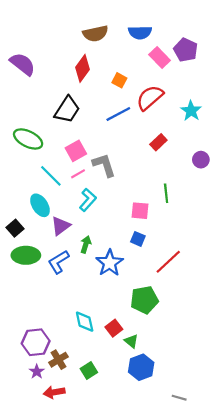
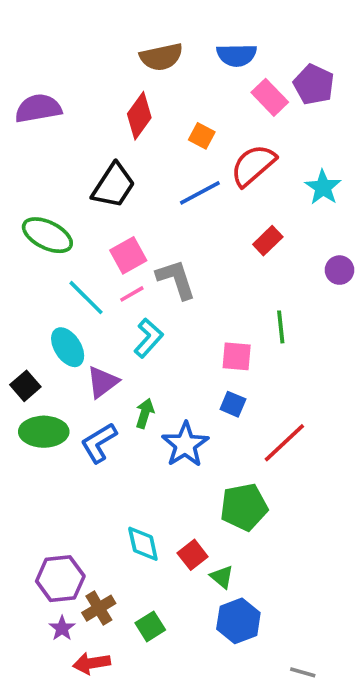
purple semicircle: (23, 64) -> (38, 108), turned -48

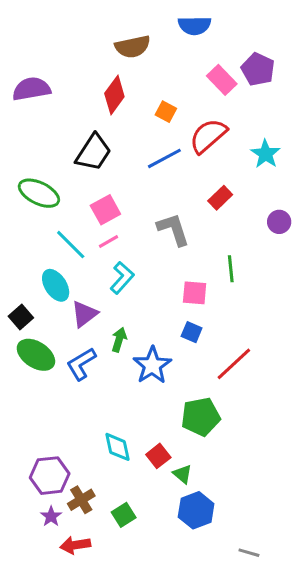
blue semicircle: (237, 55) -> (195, 26), moved
gray L-shape: (176, 279) -> (173, 229), moved
green ellipse: (44, 432) -> (36, 355), turned 33

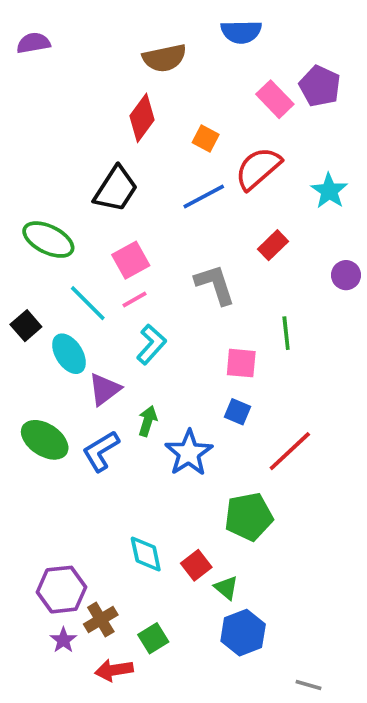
purple semicircle: (31, 89) -> (33, 43), moved, size x0.7
black square: (21, 317) -> (26, 326), moved
red arrow: (75, 545) -> (114, 670), moved

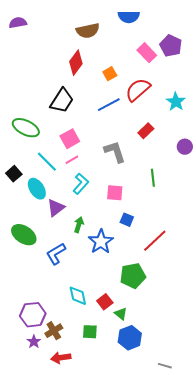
orange square: (206, 138) -> (110, 74), turned 32
pink square: (241, 363) -> (115, 193), moved
blue L-shape: (101, 451) -> (56, 254), moved
green square: (153, 638) -> (90, 332), moved, turned 35

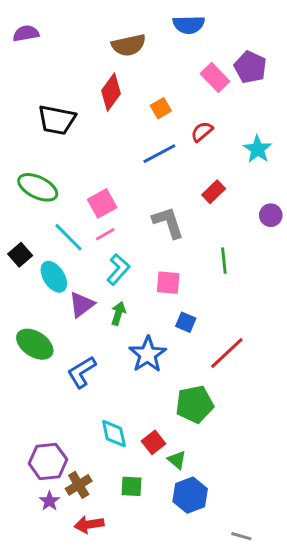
red semicircle: (138, 90) -> (202, 132), size x0.6
black trapezoid: (62, 101) -> (57, 120), moved, turned 68
green arrow: (79, 225) -> (118, 313), moved

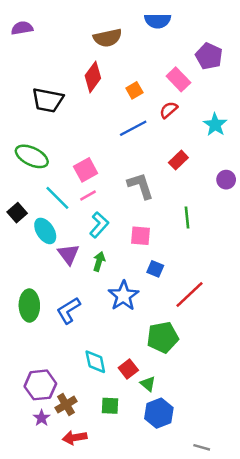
pink rectangle: (215, 77) -> (178, 79), moved
purple triangle: (82, 305) -> (68, 254), turned -30
green ellipse: (35, 344) -> (29, 306), moved, turned 56

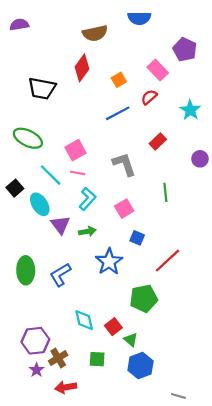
pink line: (88, 196) -> (78, 173), turned 40
pink square: (141, 236) -> (124, 209), turned -36
green arrow: (99, 262) -> (87, 231), turned 63

